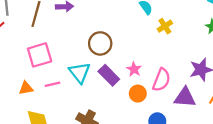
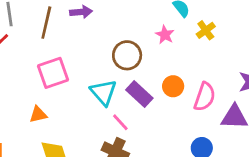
pink star: (134, 69) -> (165, 35), moved
pink line: (53, 84) -> (120, 122), moved, turned 64
orange circle: (138, 94) -> (173, 86), moved

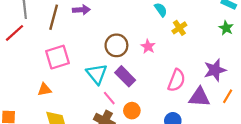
pink star: (165, 35) -> (148, 46), moved
orange circle: (173, 86) -> (132, 111), moved

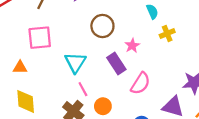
brown circle: (116, 45) -> (102, 26), moved
purple rectangle: (125, 76) -> (116, 63), moved
pink semicircle: (177, 80) -> (140, 83), moved

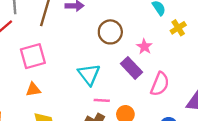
pink square: (40, 38) -> (33, 56), moved
pink line: (83, 89) -> (102, 100), turned -48

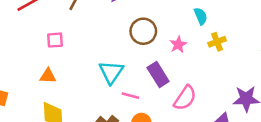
pink star: (144, 47) -> (178, 44), moved
pink square: (33, 56) -> (55, 40), size x0.6
pink line: (102, 100) -> (130, 96), moved

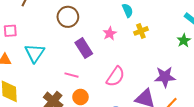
brown circle: (143, 31) -> (68, 17), moved
cyan triangle: (111, 72) -> (35, 53), moved
purple rectangle: (158, 74) -> (84, 48), moved

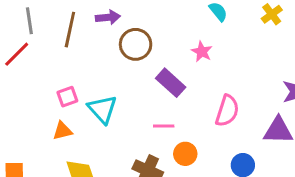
pink square: (10, 31) -> (67, 97), moved
yellow cross: (141, 31) -> (272, 14), moved

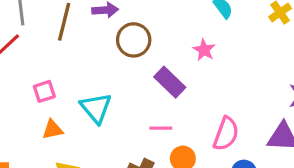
pink square: (67, 97) -> (44, 91), moved
pink semicircle: (227, 111) -> (226, 134), moved

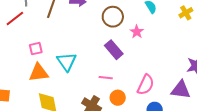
brown circle: (134, 40) -> (113, 17), moved
orange triangle: (53, 130) -> (39, 73), size x1.5

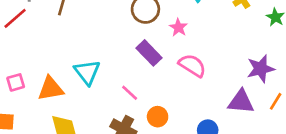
pink square: (36, 49) -> (16, 82), moved
pink line: (106, 78) -> (130, 93), moved, turned 40
pink semicircle: (146, 85) -> (192, 65), moved, turned -80

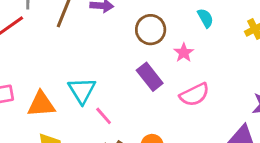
pink semicircle: (192, 65) -> (195, 95), turned 116
pink line: (130, 93) -> (104, 116), moved

